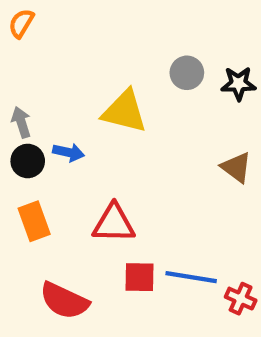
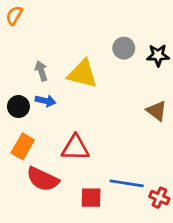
gray arrow: (21, 122) -> (41, 71), moved
orange rectangle: (34, 221) -> (23, 146), turned 50
red square: (140, 277) -> (91, 198), moved
red semicircle: (64, 301) -> (43, 179), moved

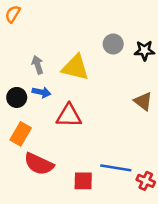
red triangle: (75, 148) -> (69, 116), moved

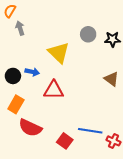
gray arrow: (38, 65) -> (20, 28), moved
yellow triangle: (75, 67) -> (59, 53), turned 30
red square: (83, 181) -> (65, 141), turned 35

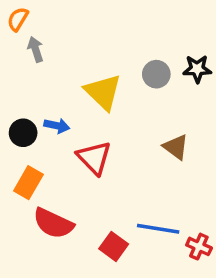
gray circle: (88, 34) -> (156, 74), moved
brown triangle: (111, 79) -> (176, 147), moved
red triangle: (54, 90) -> (94, 158), turned 45

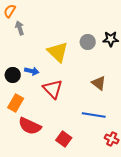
blue line: (158, 229) -> (94, 115), moved

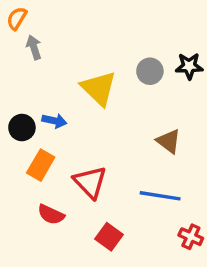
red triangle: (53, 89) -> (90, 182), moved
orange rectangle: (16, 103) -> (41, 165), moved
red semicircle: (30, 126) -> (51, 215), size x0.7

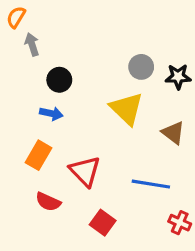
black star: (189, 66) -> (178, 77), moved
yellow triangle: (99, 88) -> (127, 109), moved
black circle: (22, 128) -> (59, 80), moved
brown triangle: (169, 141) -> (173, 133), moved

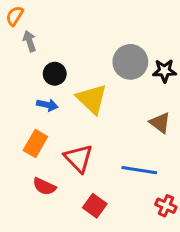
gray circle: (141, 67) -> (130, 62), size x1.5
yellow triangle: (127, 109) -> (92, 99), moved

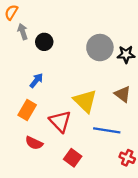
black circle: (55, 74) -> (44, 42), moved
yellow triangle: (92, 99) -> (85, 101), moved
blue arrow: (47, 105) -> (36, 80), turned -63

